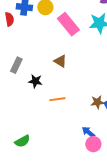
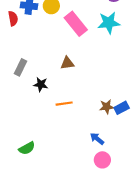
brown triangle: (60, 61) -> (67, 63), turned -40
pink circle: (93, 144) -> (102, 160), moved

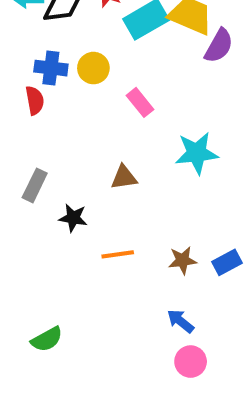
red semicircle: (13, 18) -> (35, 100), moved
cyan star: (109, 23) -> (197, 153), moved
pink rectangle: (76, 24) -> (140, 102), size x0.6
brown star: (107, 107) -> (182, 260), moved

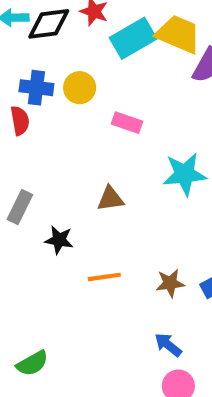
pink rectangle: (140, 102) -> (127, 123), turned -32

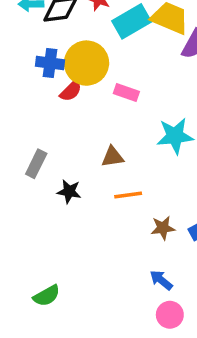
yellow circle: (80, 88) -> (86, 63), size x1.6
red semicircle: (20, 121) -> (71, 91), moved, turned 55
orange line: (104, 277) -> (128, 195), moved

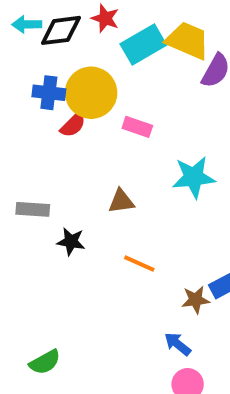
gray rectangle: (36, 164) -> (33, 209), turned 68
orange line: (128, 195) -> (139, 264), moved, turned 32
brown star: (163, 228) -> (196, 300), moved

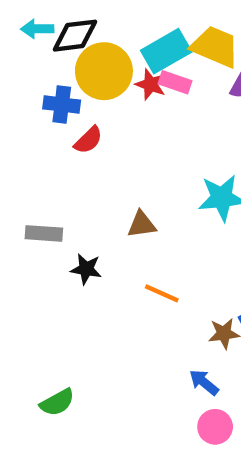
red star: (105, 18) -> (151, 84), moved
yellow circle: (91, 93) -> (104, 71), moved
pink rectangle: (137, 127) -> (175, 82), moved

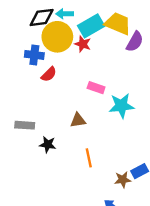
cyan arrow: (37, 29) -> (65, 14), moved
pink rectangle: (175, 82) -> (96, 88), moved
orange line: (162, 293) -> (89, 158), turned 54

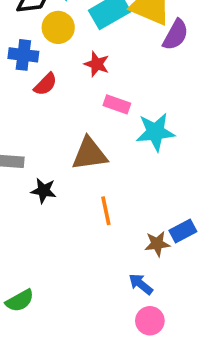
yellow circle: (57, 37) -> (58, 27), size x0.7
red star: (83, 44) -> (97, 64), moved
brown triangle: (78, 120) -> (89, 154), size x1.5

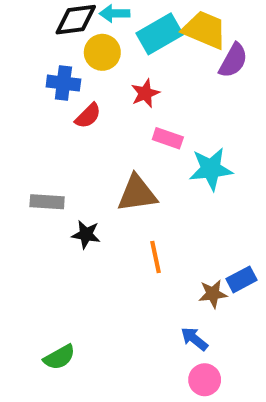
red star: (97, 64) -> (145, 93), turned 30

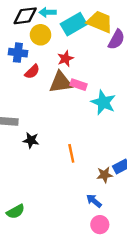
cyan star: (211, 169) -> (103, 102), turned 30
brown triangle: (137, 194) -> (61, 82), moved

